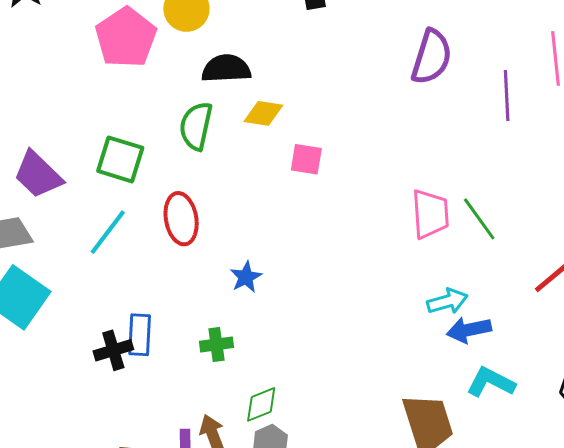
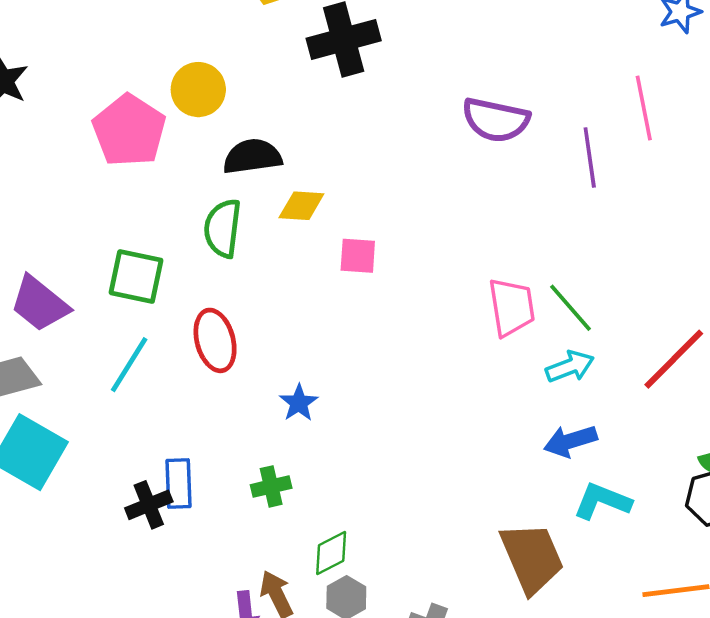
purple semicircle: (432, 57) -> (496, 120), turned 90
cyan arrow: (447, 301) -> (570, 367), moved

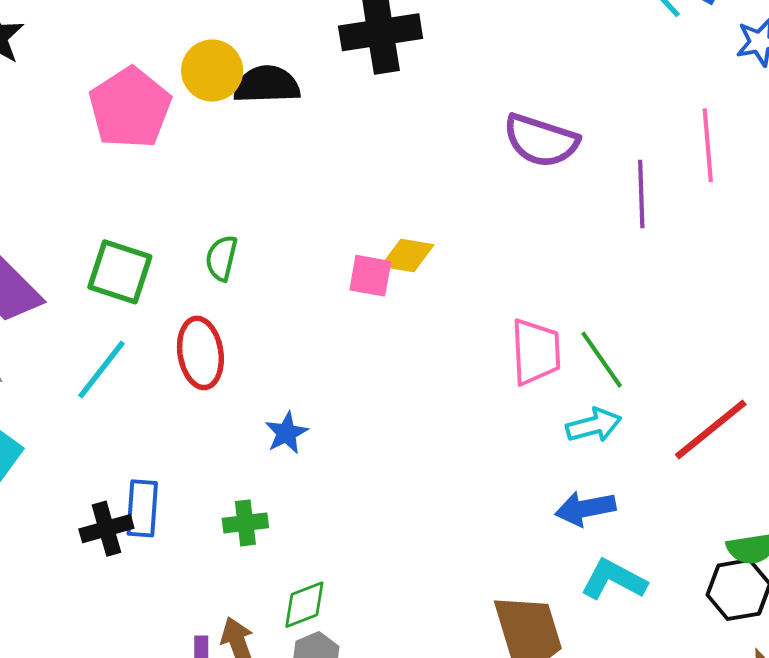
black semicircle: (252, 156) -> (267, 85), moved
yellow diamond: (301, 206) -> (407, 255), moved
green semicircle: (223, 228) -> (221, 258), moved, size x0.7

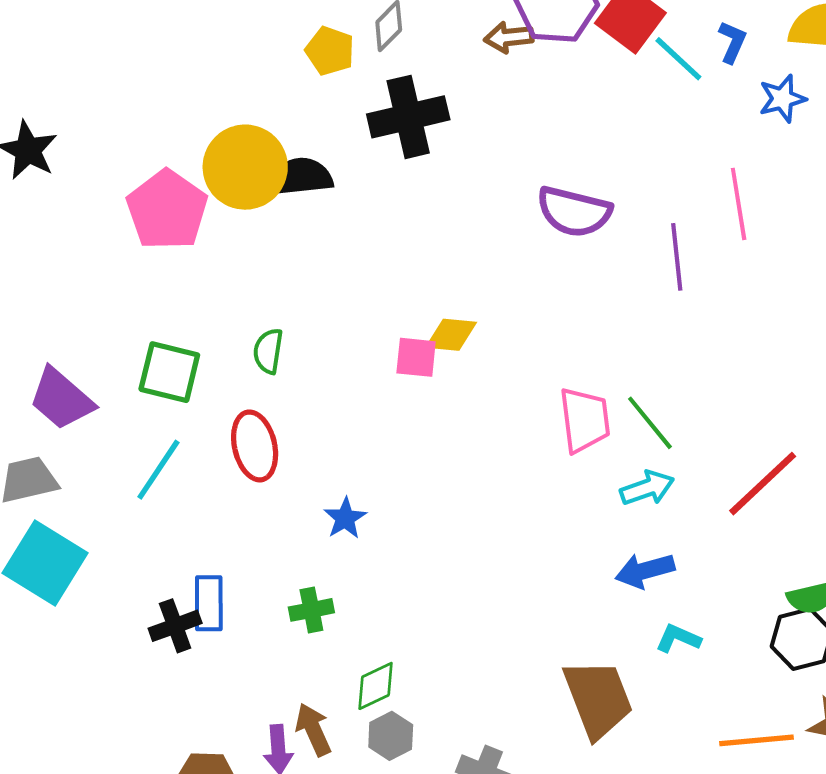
yellow circle: (212, 71) -> (245, 167), size x1.4
cyan L-shape: (614, 580) -> (678, 638), size x0.7

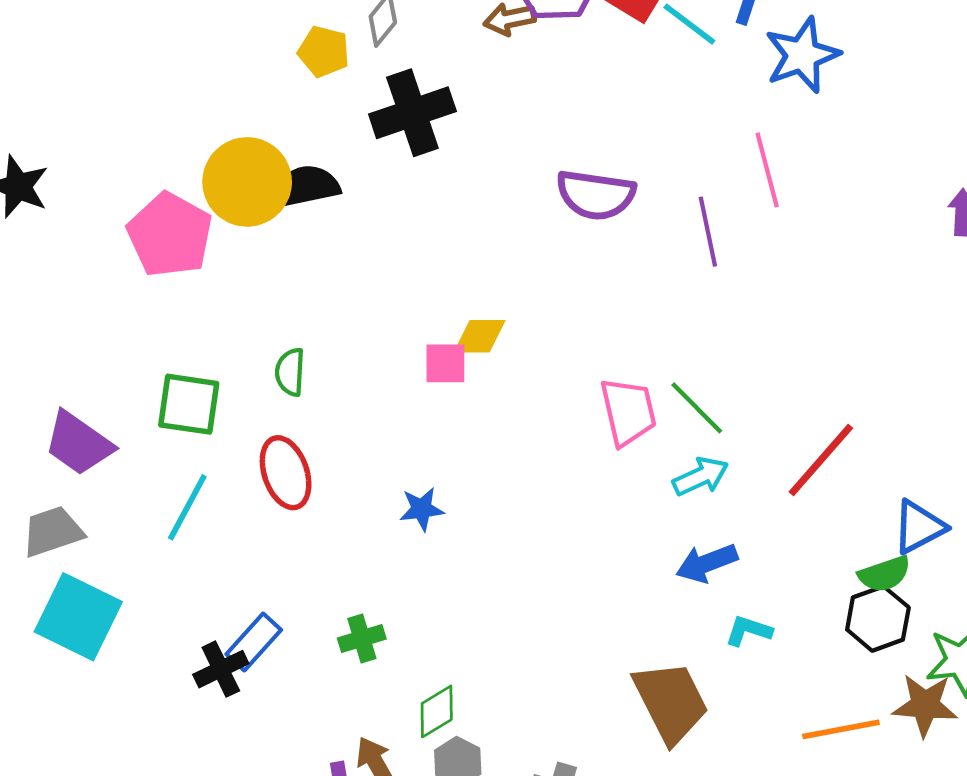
blue star: (782, 99) -> (802, 55), size x1.5
blue star: (345, 518) -> (422, 509), moved, turned 30
blue rectangle: (209, 603) -> (254, 642), turned 48

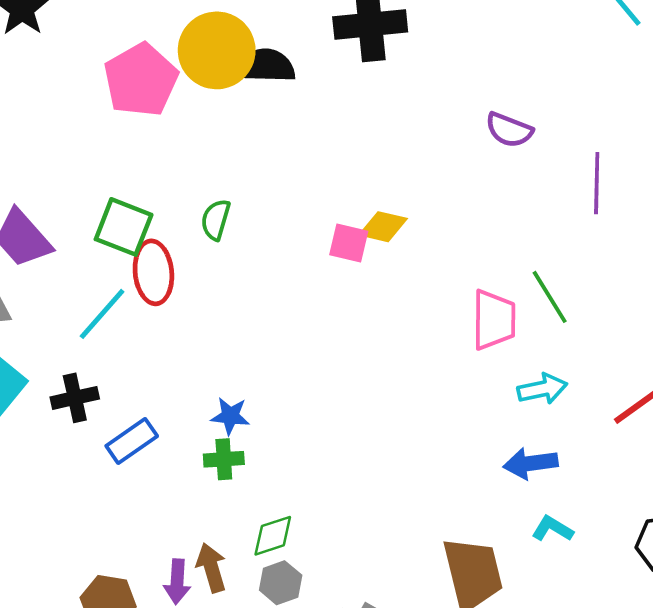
purple semicircle: (596, 195) -> (509, 130), size x0.7
green line: (697, 408) -> (550, 297), moved
red ellipse: (286, 473) -> (153, 272), moved
blue star: (422, 509) -> (230, 416), moved
black cross: (221, 669) -> (75, 398), moved

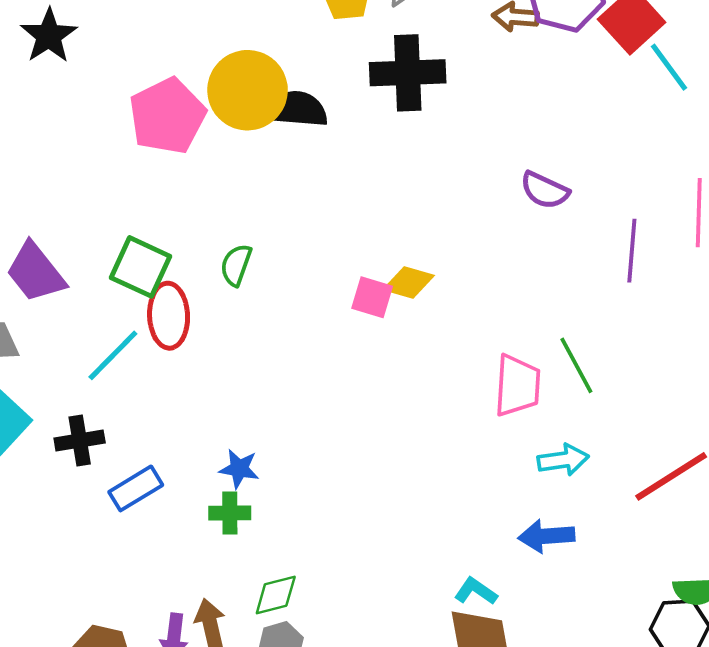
cyan L-shape: (552, 529) -> (476, 591), moved

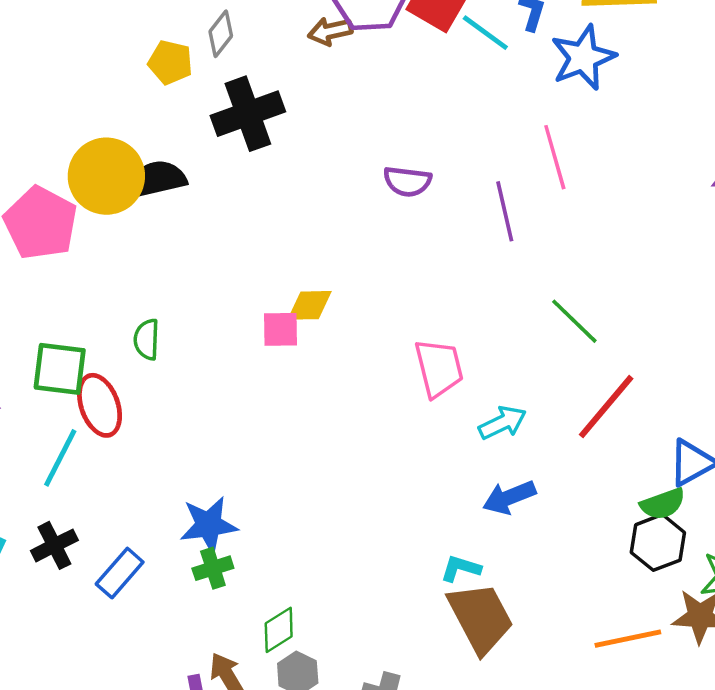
green line: (576, 365) -> (574, 321), moved
blue star: (239, 469) -> (209, 525), size x1.5

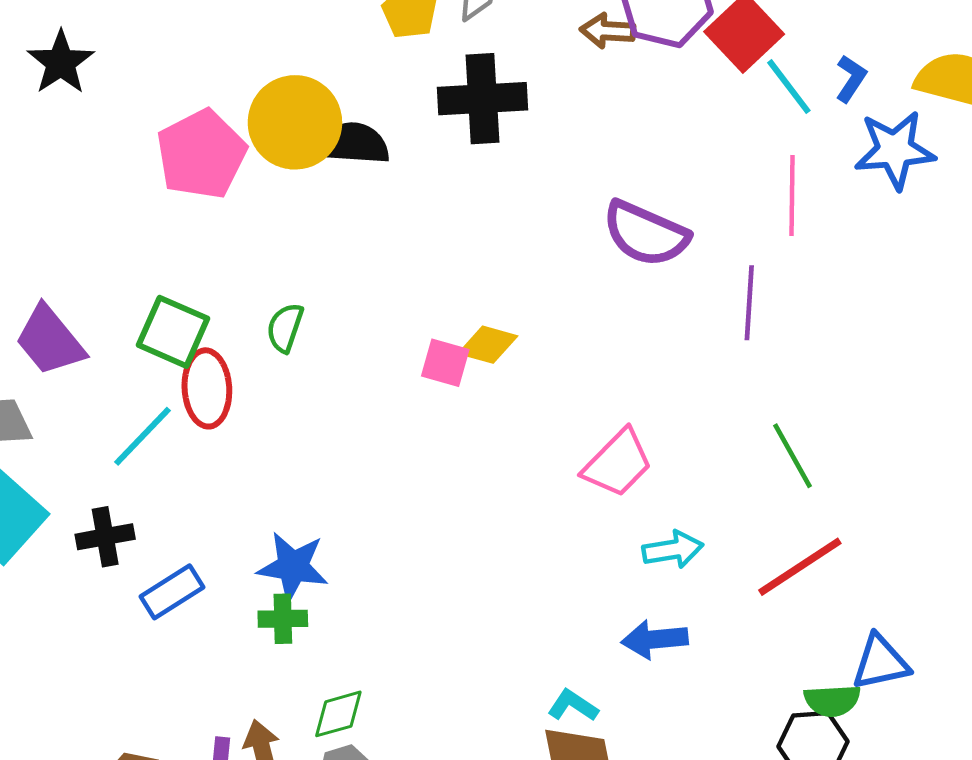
pink line: (555, 157) -> (792, 195), moved
purple semicircle: (407, 181) -> (646, 234), size x1.5
pink trapezoid: (439, 368) -> (618, 463), turned 42

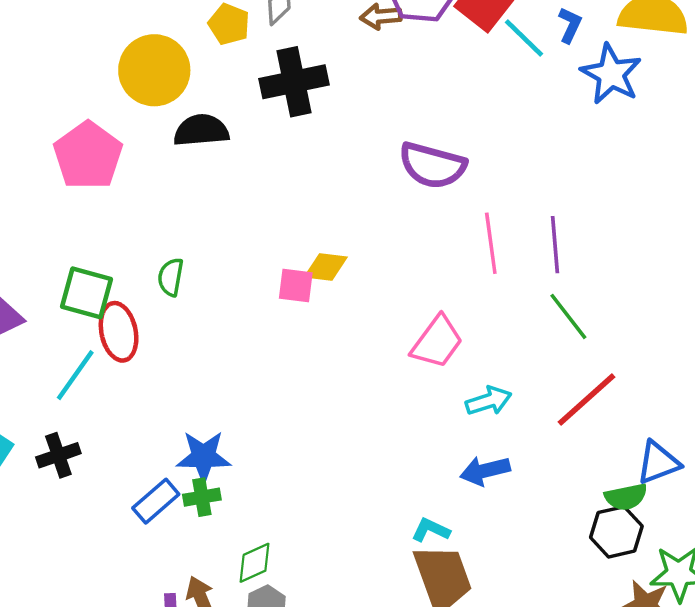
yellow circle: (295, 122) -> (154, 70), moved
blue star: (895, 150) -> (611, 74), turned -30
pink line: (792, 195) -> (491, 243), moved
purple line: (749, 303) -> (555, 245), moved
blue rectangle: (172, 592) -> (156, 501), moved

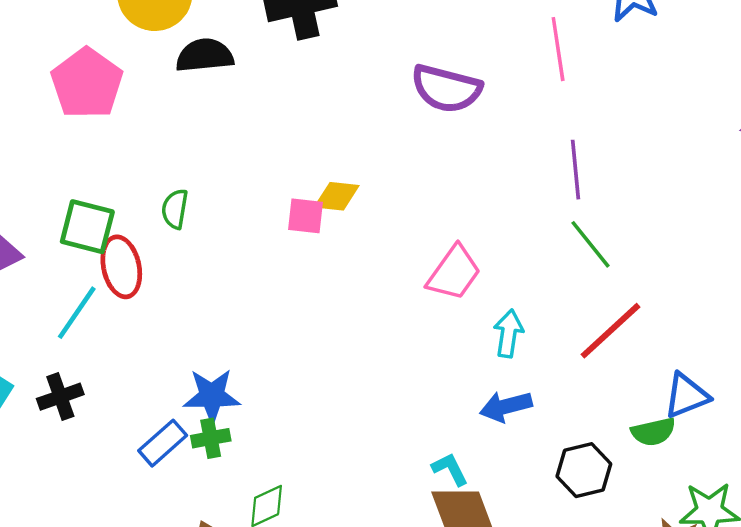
pink line: (491, 243) -> (558, 49), moved
cyan arrow: (489, 401) -> (508, 334), turned -63
cyan L-shape: (431, 530) -> (450, 469), turned 39
black hexagon: (616, 532) -> (584, 470), moved

